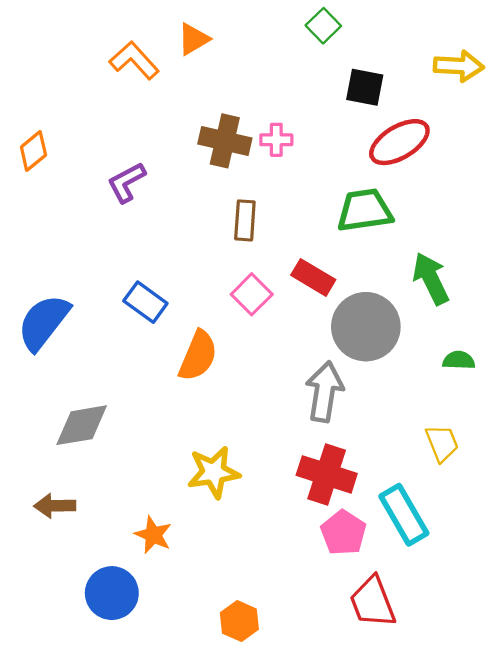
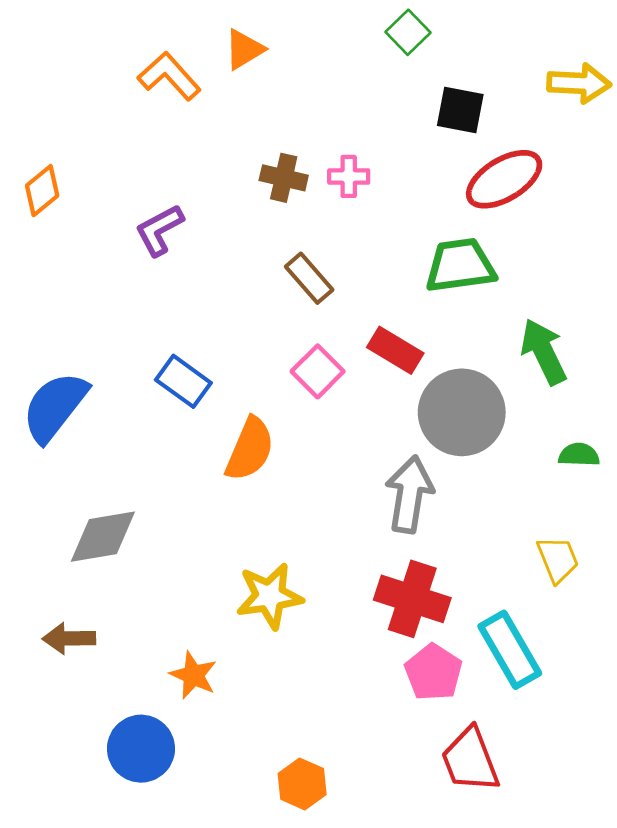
brown cross: (225, 141) -> (284, 178), size x0.7
brown rectangle: (245, 220) -> (309, 278), turned -45

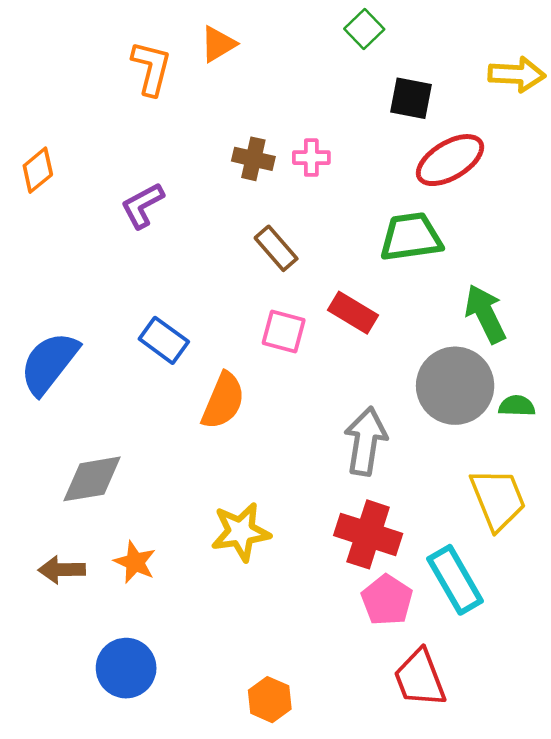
orange L-shape: (169, 76) -> (151, 68), turned 56
pink square: (318, 371) -> (284, 332), turned -30
gray circle: (462, 412) -> (455, 386), moved
yellow trapezoid: (558, 559) -> (498, 499), size x1.5
orange star: (193, 675) -> (135, 562), moved

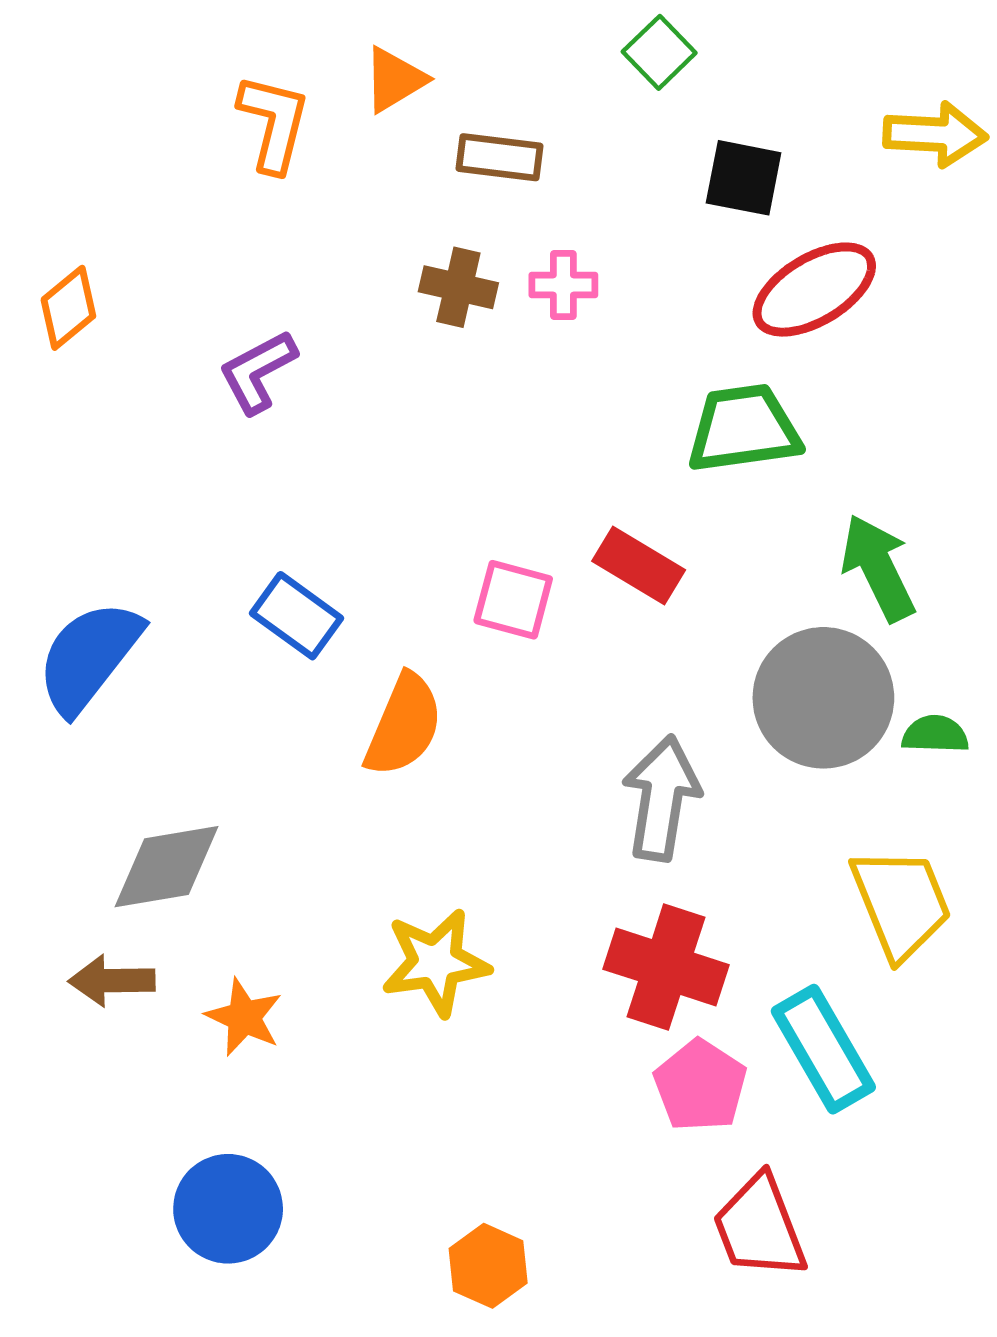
brown rectangle: (276, 248) -> (500, 157), moved, turned -42
brown arrow: (62, 570) -> (112, 981), moved

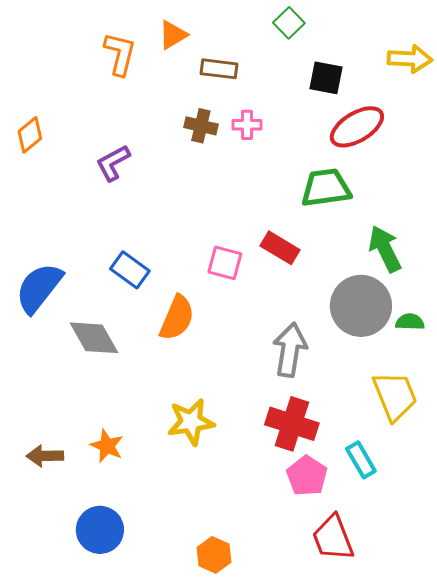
gray diamond: (166, 867) -> (94, 338), moved, turned 70
brown arrow: (112, 981) -> (45, 456), moved
cyan rectangle: (823, 1049) -> (361, 460), size x0.7

